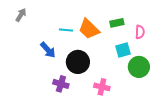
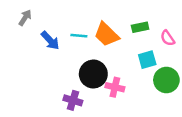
pink semicircle: (140, 32) -> (168, 38), turned 144
blue arrow: (48, 50) -> (50, 40), moved
pink cross: (102, 87) -> (115, 87), moved

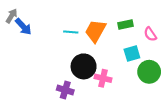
gray arrow: (25, 18) -> (12, 16), moved
orange trapezoid: (106, 34) -> (95, 31), turned 75
blue arrow: (50, 40) -> (23, 27), moved

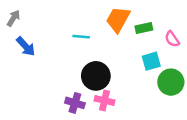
blue arrow: (23, 27) -> (26, 46), moved
orange trapezoid: (95, 31) -> (118, 19), moved
pink cross: (103, 78) -> (104, 101), moved

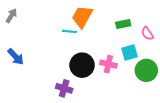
orange trapezoid: (118, 19) -> (82, 17), moved
blue arrow: (26, 46) -> (16, 57), moved
pink cross: (104, 101) -> (108, 64), moved

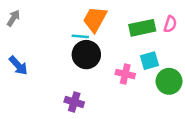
green rectangle: (123, 24) -> (142, 28), size x1.5
pink semicircle: (147, 34) -> (170, 24), moved, turned -128
black circle: (82, 65) -> (86, 55), moved

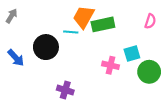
green rectangle: (142, 28) -> (103, 24), moved
black circle: (86, 55) -> (46, 47), moved

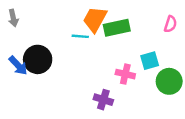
gray arrow: (12, 16) -> (13, 18), turned 136
black circle: (46, 47) -> (38, 59), moved
purple cross: (65, 90) -> (103, 100), moved

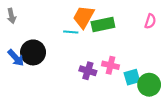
cyan square: (150, 61) -> (132, 77), moved
green circle: (169, 81) -> (149, 85), moved
purple cross: (103, 100) -> (88, 71), moved

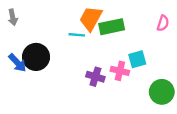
cyan square: (132, 77) -> (137, 59), moved

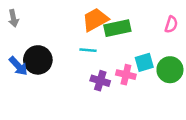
orange trapezoid: (91, 19) -> (95, 20), turned 32
cyan line: (77, 35) -> (88, 50), moved
green circle: (162, 92) -> (170, 70), moved

